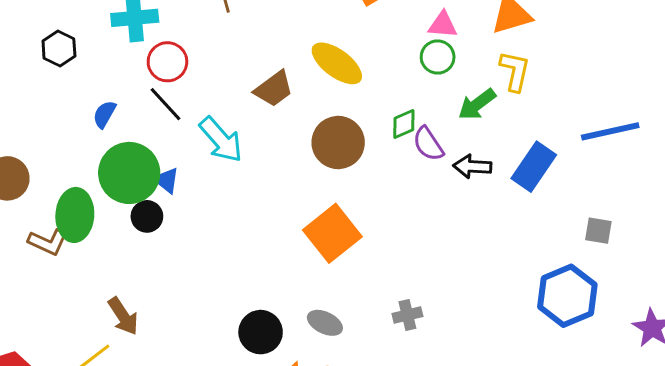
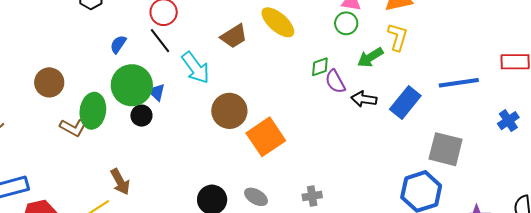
brown circle: (338, 142) -> (229, 111), moved
gray square: (598, 231) -> (446, 149), size x1.8

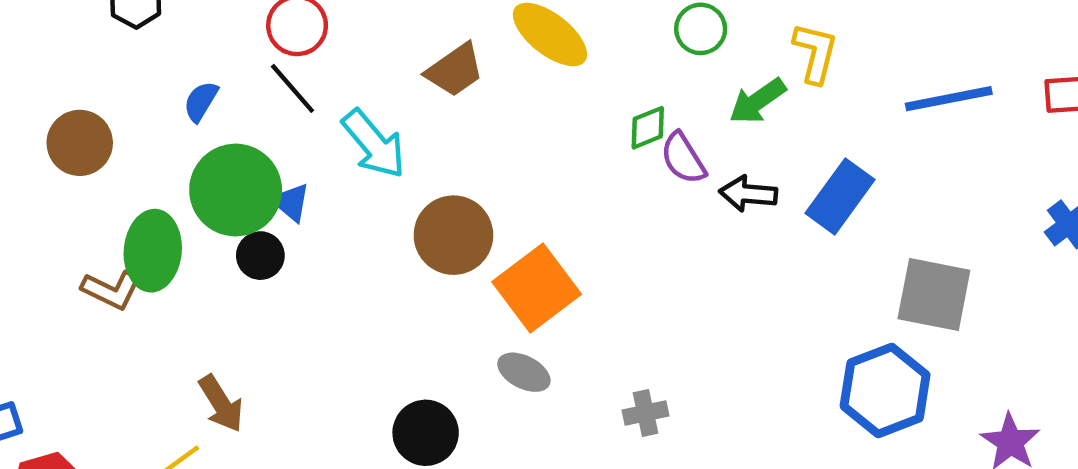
brown circle: (49, 82) -> (80, 143), moved
blue line: (459, 83) -> (949, 99), moved
gray ellipse: (256, 197) -> (524, 372), moved

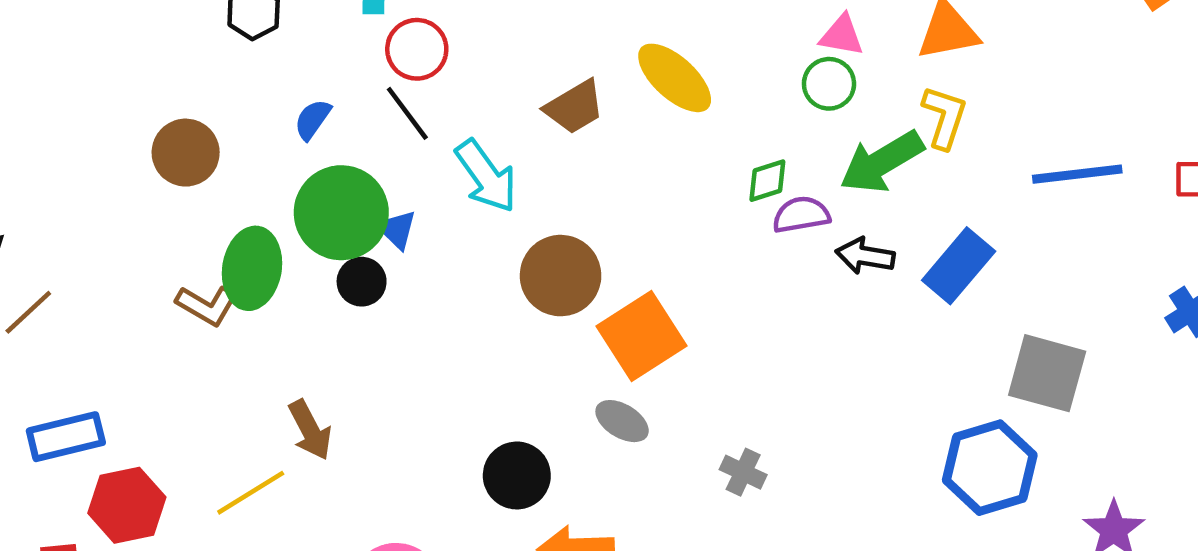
green arrow: (758, 101) -> (882, 162), size x1.4
purple semicircle: (683, 158) -> (801, 215), turned 108
gray cross: (645, 413) -> (743, 472), turned 33

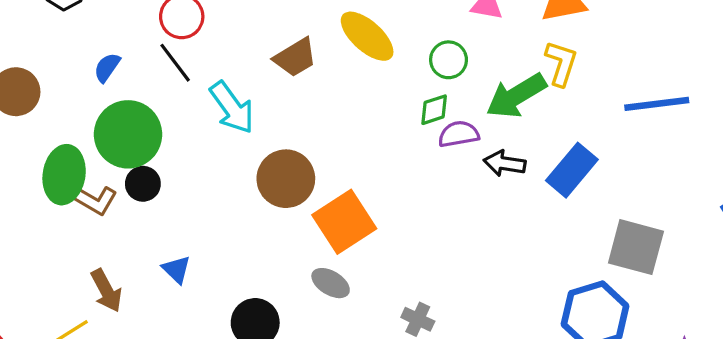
green circle: (829, 84) -> (449, 60), moved
blue triangle: (397, 230) -> (177, 269), moved
brown L-shape: (207, 305) -> (95, 200), moved

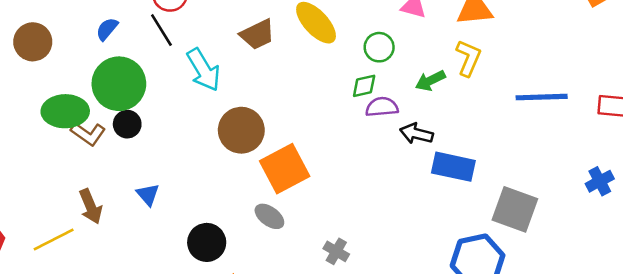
green arrow: (516, 96) -> (430, 81), size x0.6
blue rectangle: (572, 170) -> (453, 167), moved, turned 57
green ellipse: (64, 175) -> (65, 111), turned 75

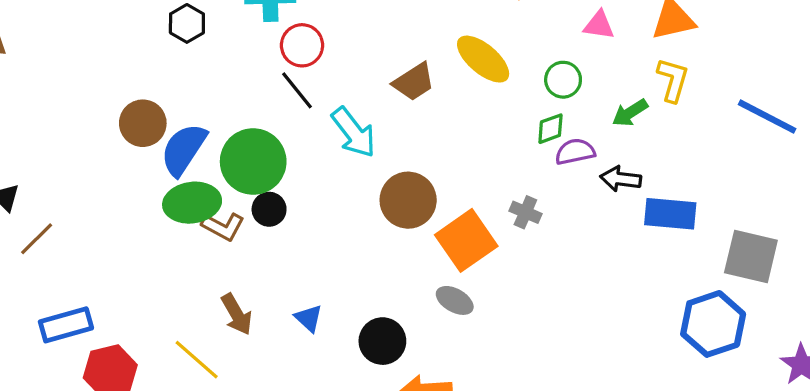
blue semicircle: (107, 29) -> (184, 149), moved, size x1.8
blue line: (542, 97) -> (767, 117), turned 36
blue triangle: (148, 195) -> (309, 318), moved
yellow line: (54, 239) -> (197, 360), turned 75
gray cross: (336, 251) -> (525, 212), moved

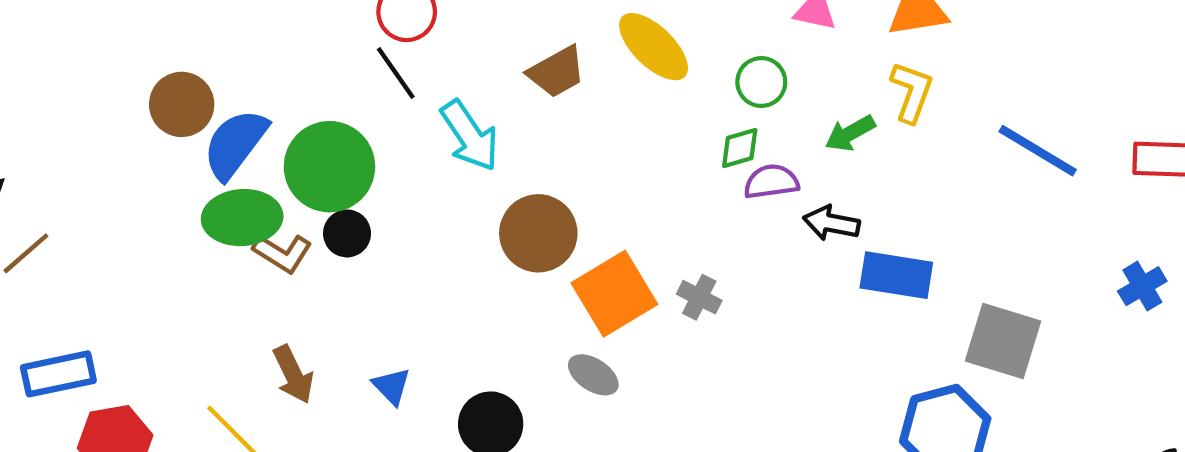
gray cross: (525, 212) -> (699, 297), moved

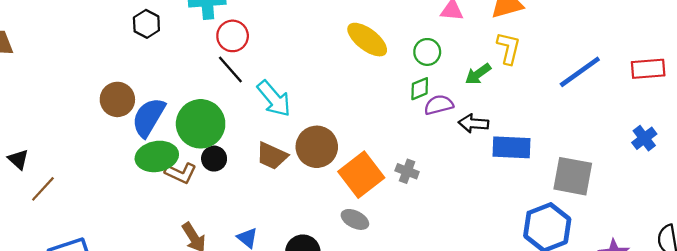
brown trapezoid: (557, 72) -> (272, 156), moved, turned 60
blue line: (1038, 151) -> (580, 72), turned -60

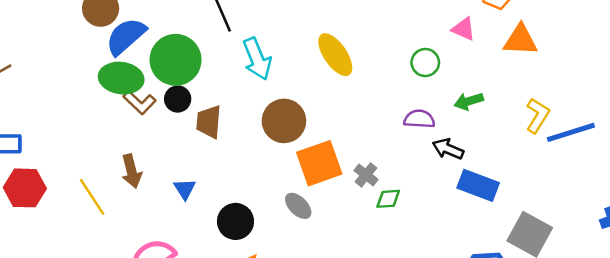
yellow ellipse: (367, 40) -> (335, 55), moved
yellow L-shape: (509, 48) -> (538, 115), moved
green diamond: (420, 89) -> (388, 199), moved
brown trapezoid: (272, 156) -> (209, 122), moved, turned 52

